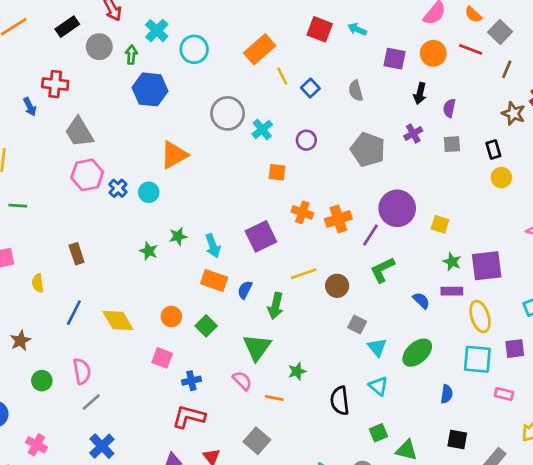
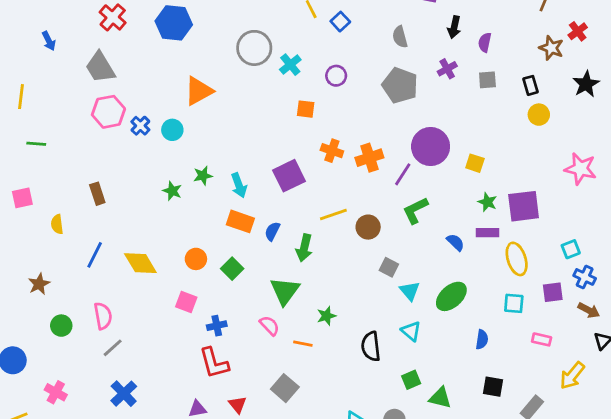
red cross: (55, 84) -> (113, 17), moved, turned 35
gray semicircle: (356, 91) -> (400, 37), moved
cyan square: (477, 359) -> (514, 303), size x0.7
red L-shape: (189, 417) -> (214, 363), turned -120

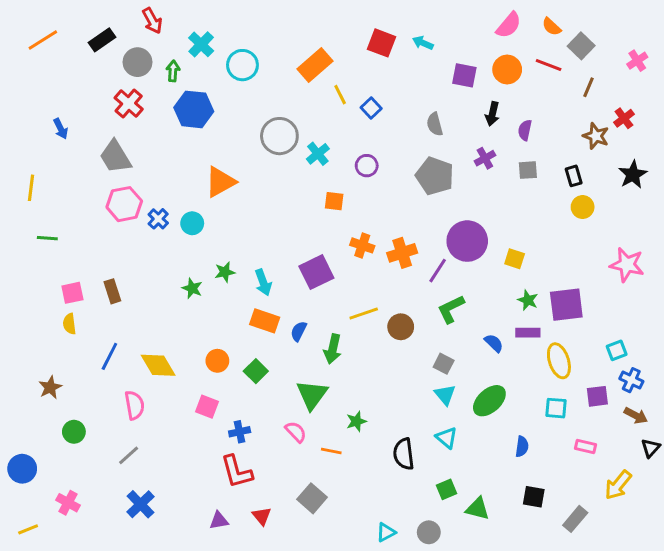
pink square: (22, 198) -> (72, 293), moved
gray square: (389, 267) -> (444, 364), moved
pink semicircle: (103, 316) -> (135, 405), moved

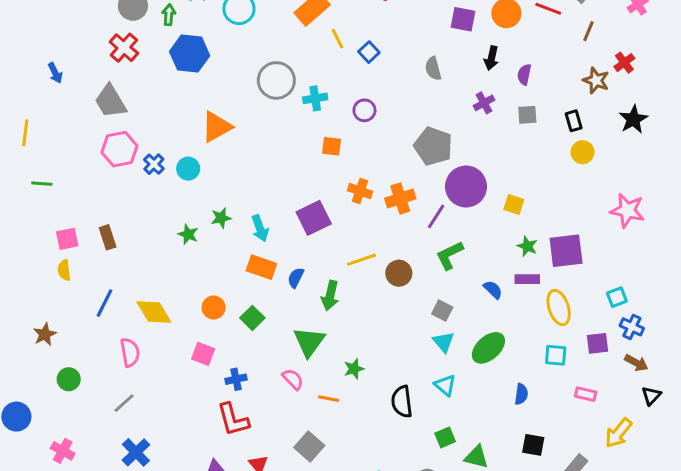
cyan cross: (318, 154) -> (315, 98), turned 30
gray pentagon: (435, 176) -> (433, 146), moved

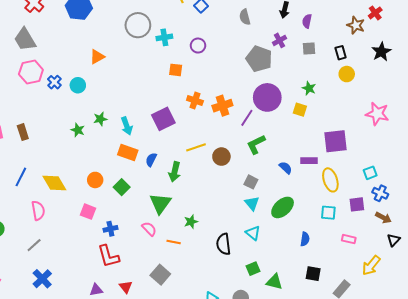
orange triangle: (217, 127) -> (97, 57), size x0.7
gray pentagon: (433, 146) -> (259, 59), moved
green star: (527, 246) -> (309, 88), moved

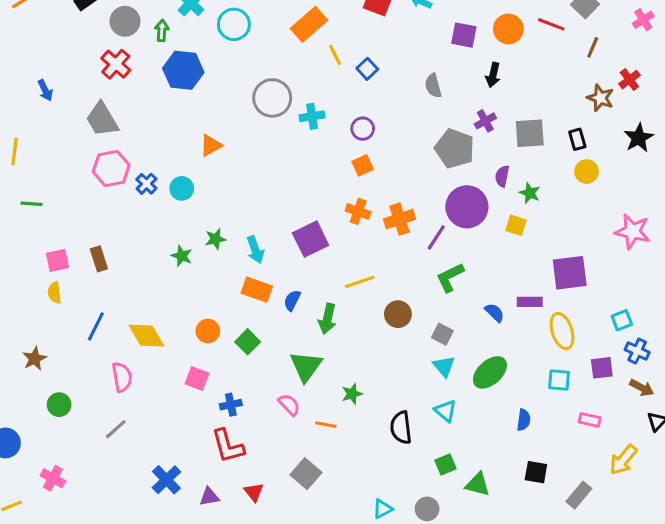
purple semicircle: (307, 21) -> (502, 176), moved
gray square: (309, 49) -> (530, 133), size x1.5
orange square: (176, 70) -> (363, 165), moved, turned -32
brown circle: (221, 157) -> (398, 314), moved
blue cross: (42, 279) -> (166, 480), moved

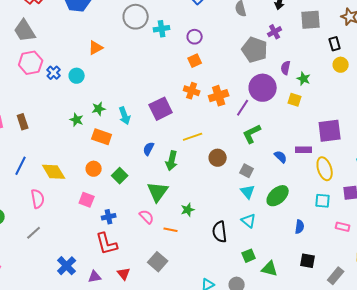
gray square: (530, 133) -> (311, 20), moved
orange rectangle: (257, 290) -> (102, 137), moved

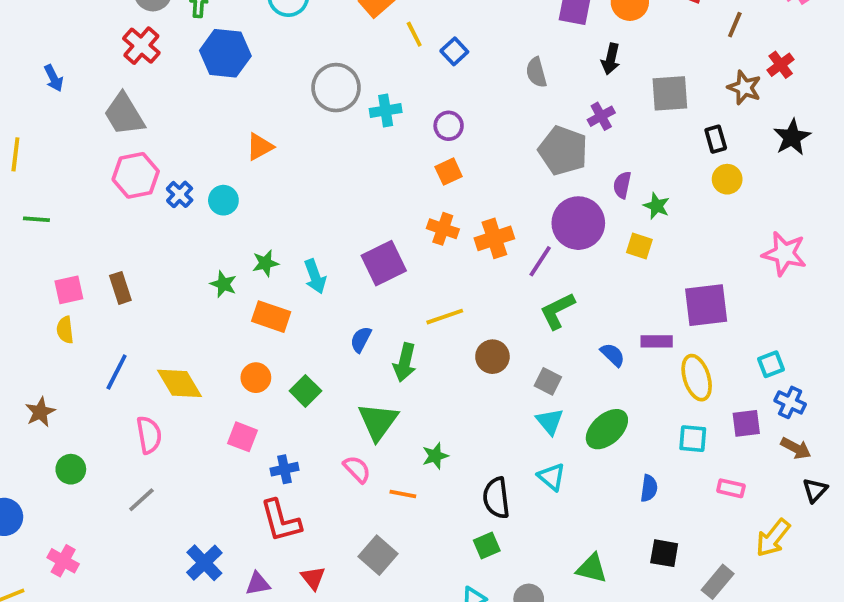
green square: (249, 256) -> (487, 546), moved

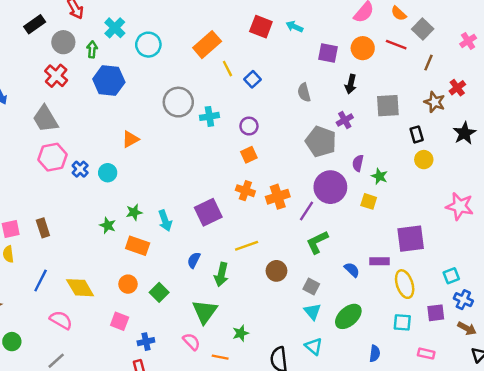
pink semicircle: (149, 435) -> (61, 320), turned -50

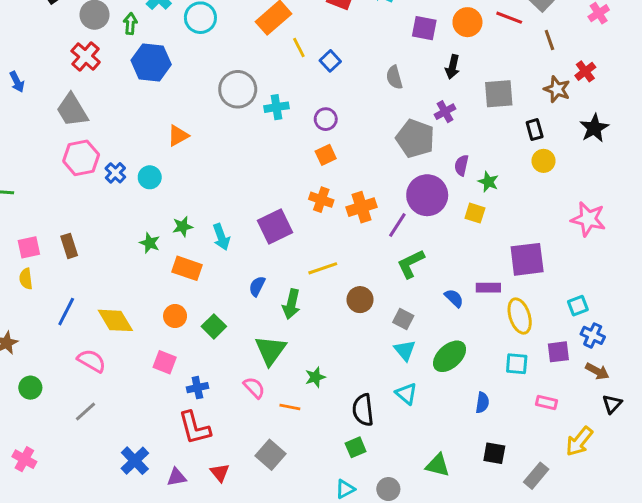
brown line: (429, 63) -> (549, 40), turned -42

